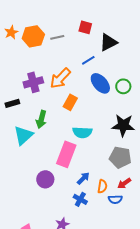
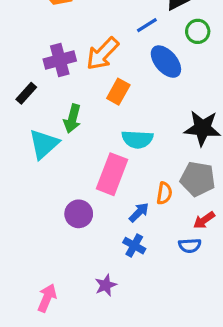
green circle: (123, 86) -> (198, 31), moved
black rectangle: (12, 103) -> (26, 93), turned -32
orange semicircle: (102, 186) -> (164, 193), moved

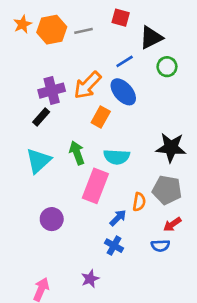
blue ellipse: (166, 62) -> (123, 92), moved
black rectangle: (26, 93) -> (41, 117), moved
green arrow: (72, 119) -> (77, 153), moved, turned 145
purple circle: (79, 214) -> (52, 219), moved

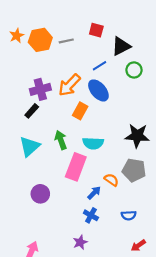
orange semicircle: (139, 202) -> (111, 180), turned -64
red arrow: (172, 224) -> (138, 246), moved
purple star: (90, 279) -> (80, 242), moved

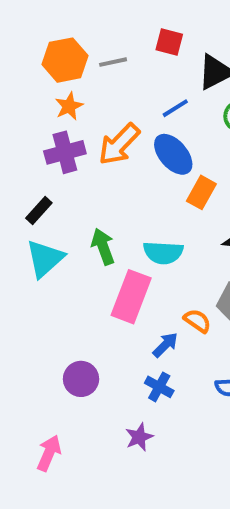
orange star: (17, 36) -> (69, 106), moved
black rectangle: (32, 111) -> (39, 210), moved
orange rectangle: (80, 111) -> (201, 192), moved
purple circle: (40, 194) -> (81, 379), moved

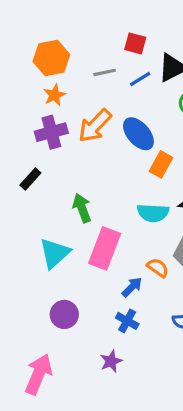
gray line: (113, 62) -> (105, 72), moved
blue line: (175, 108) -> (140, 79), moved
cyan semicircle: (163, 253) -> (153, 213), moved
cyan triangle: (45, 259) -> (55, 253), moved
pink arrow: (49, 453) -> (38, 374), size x1.4

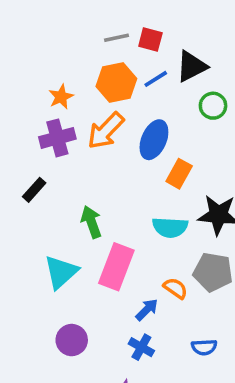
orange hexagon: (51, 58) -> (116, 82), moved
gray line: (105, 72) -> (116, 38), moved
blue ellipse: (138, 134) -> (154, 140), turned 64

